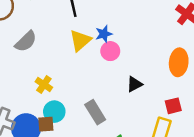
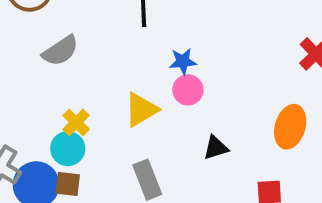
yellow triangle: (80, 40) -> (141, 110), moved
cyan circle: (54, 112) -> (68, 149), moved

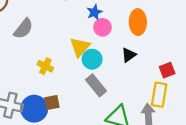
orange ellipse: (290, 127) -> (138, 22), moved
cyan circle: (68, 149) -> (92, 59), moved

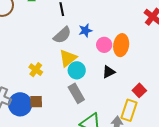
pink circle: (102, 27) -> (104, 45), moved
gray semicircle: (23, 29) -> (62, 35), moved
red square: (167, 70) -> (139, 90), turned -32

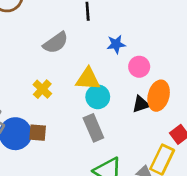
gray semicircle: (62, 35) -> (56, 43), moved
orange ellipse: (121, 45) -> (159, 96), moved
yellow triangle: (68, 58) -> (88, 79), turned 36

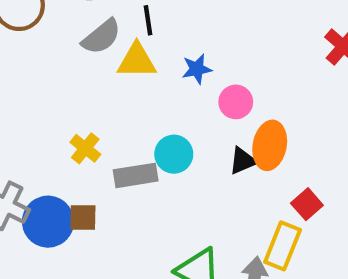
gray semicircle: (56, 43) -> (101, 37), moved
yellow triangle: (88, 79) -> (137, 61), moved
gray rectangle: (93, 128) -> (136, 175), moved, turned -72

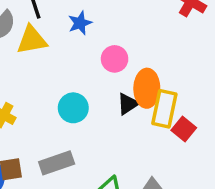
blue star: (197, 69) -> (80, 23), moved
gray rectangle: (136, 175) -> (57, 163), moved
yellow rectangle: (283, 246) -> (164, 109), moved

